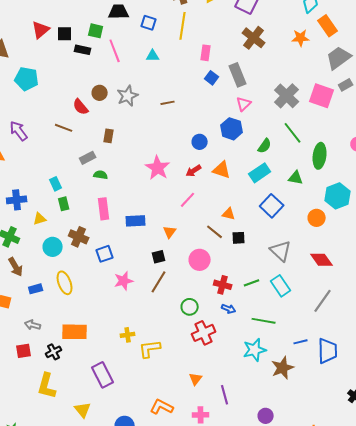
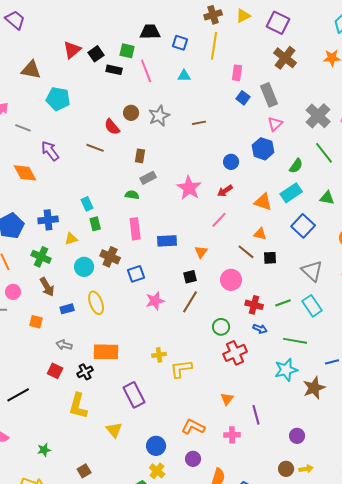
black square: (65, 34) -> (96, 54), turned -35
gray rectangle: (88, 158) -> (148, 178), moved
orange triangle: (222, 170) -> (263, 202), moved
red square: (24, 351) -> (55, 371), turned 35

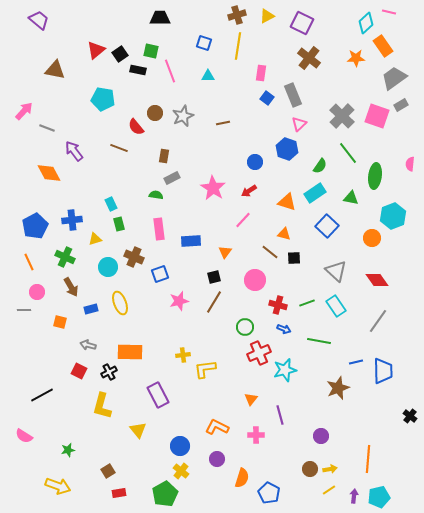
black trapezoid: (150, 32) -> (160, 18), moved
cyan pentagon: (58, 99) -> (103, 99), moved
cyan star: (286, 370) -> (285, 370), moved

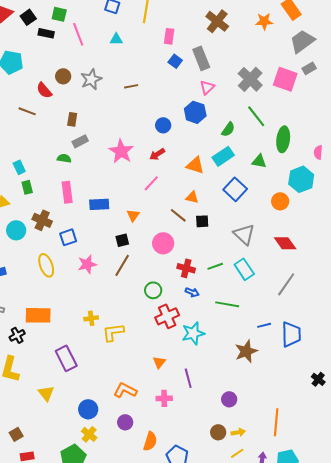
pink semicircle: (410, 164) -> (318, 152), moved
yellow ellipse: (120, 303) -> (46, 265), moved

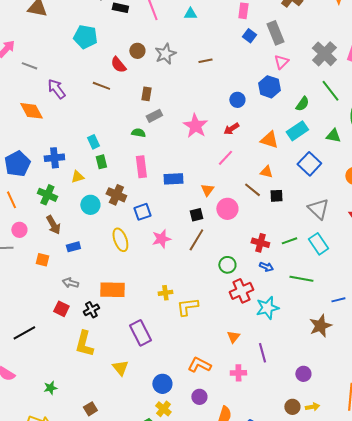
pink circle: (163, 243) -> (227, 209), moved

